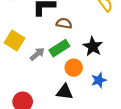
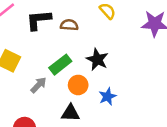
brown semicircle: (64, 23) -> (69, 25), moved
gray arrow: (37, 54) -> (39, 85), moved

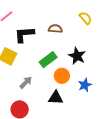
black L-shape: (39, 20) -> (24, 34), moved
gray arrow: (39, 85) -> (26, 82), moved

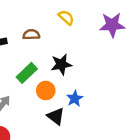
black star: (77, 56) -> (61, 64), turned -30
black triangle: (56, 98) -> (56, 116), moved, turned 42

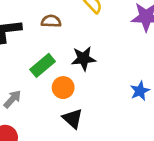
blue star: (75, 98) -> (140, 91), moved

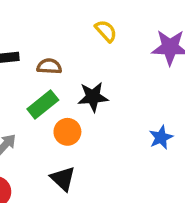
brown semicircle: (51, 21) -> (49, 66), moved
black triangle: (73, 118) -> (63, 179), moved

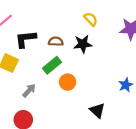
black star: (93, 97) -> (83, 44), moved
black triangle: (63, 179) -> (97, 110), moved

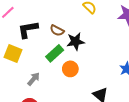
brown semicircle: (56, 41) -> (57, 30), turned -152
black star: (83, 44) -> (76, 42), moved

